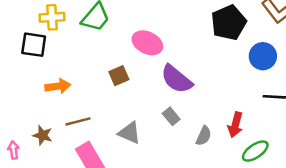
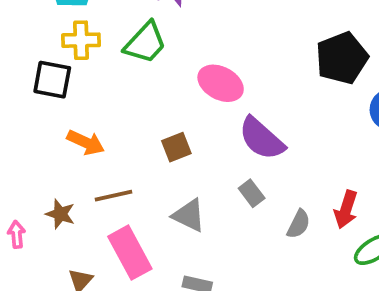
brown square: (119, 76) -> (176, 147), moved
orange arrow: (58, 86) -> (86, 142), turned 30

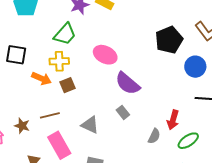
yellow cross: (81, 40) -> (59, 61), moved
orange arrow: (86, 142) -> (41, 78), moved
brown square: (176, 147) -> (68, 85), moved
gray semicircle: (299, 224) -> (154, 136), moved

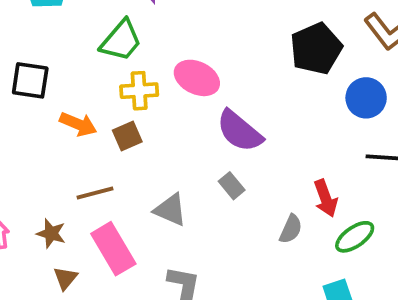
yellow cross: (59, 61) -> (139, 91), moved
red arrow: (173, 120) -> (326, 198), turned -36
brown star: (22, 126) -> (51, 233), moved

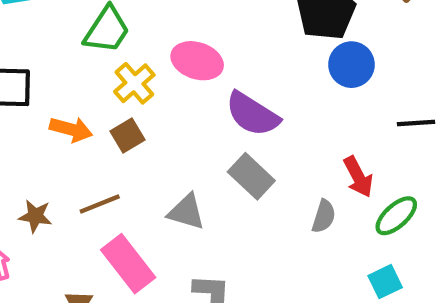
yellow cross: (139, 91) -> (134, 83), turned -30
blue circle: (366, 98) -> (351, 65), moved
gray rectangle: (232, 186) -> (251, 176), size x1.5
brown star: (51, 233) -> (35, 216), moved

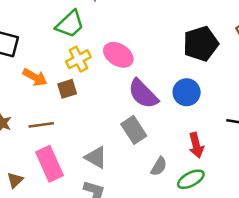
blue circle: (351, 65) -> (187, 92), moved
gray triangle: (186, 212) -> (96, 157), moved
gray semicircle: (324, 216) -> (159, 166), moved
green ellipse: (396, 216) -> (191, 179), moved

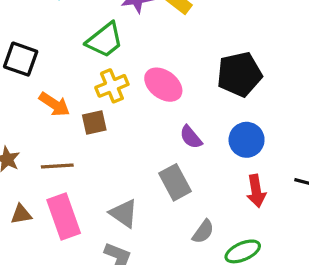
black pentagon: (201, 44) -> (239, 74), moved
purple semicircle: (143, 94) -> (191, 137), size x0.6
red arrow: (196, 145) -> (256, 191), moved
brown triangle: (15, 180) -> (21, 214), moved, turned 30

